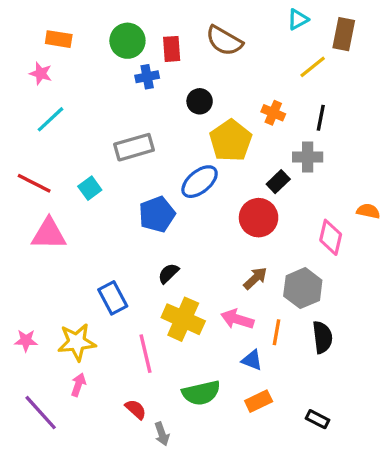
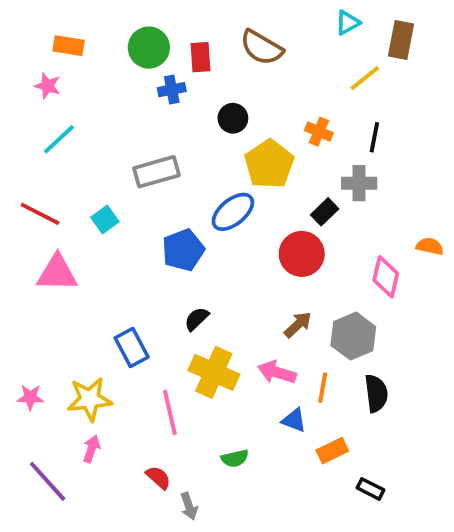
green semicircle: (201, 393) -> (235, 458), size x0.6
orange rectangle: (259, 401) -> (332, 451), moved

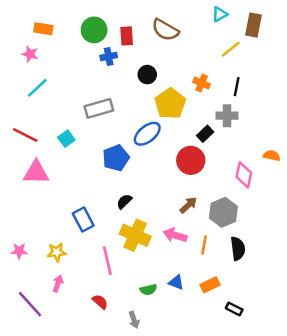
yellow star: (90, 399) -> (57, 252), size x0.7
blue triangle: (294, 420) -> (176, 282), moved
gray arrow: (189, 506) -> (134, 320), moved

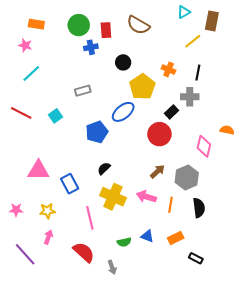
gray rectangle: (99, 108) -> (83, 91), size x0.7
pink triangle: (36, 172) -> (38, 170), moved
red semicircle: (100, 302) -> (84, 252), size x1.6

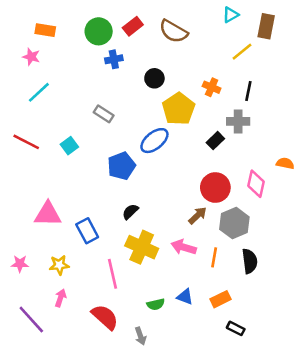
red rectangle: (106, 30) -> (133, 26), moved, turned 56
gray rectangle: (83, 91) -> (104, 114), turned 49
red circle: (159, 134) -> (215, 188), moved
black rectangle: (196, 258) -> (236, 328), moved

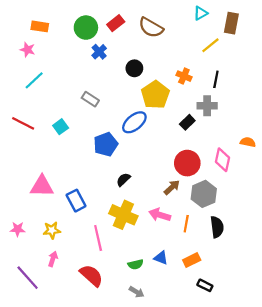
blue cross: (114, 59) -> (99, 52), turned -32
black semicircle: (130, 212) -> (123, 180), moved
gray arrow: (140, 336) -> (137, 292), moved, turned -40

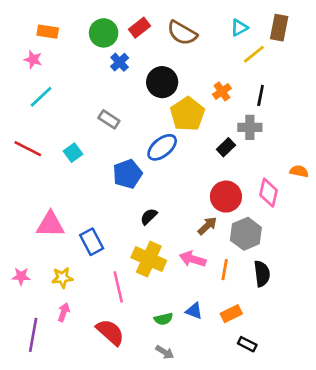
cyan triangle: (201, 13) -> (239, 28), moved
black circle: (134, 68) -> (162, 82), size x1.5
orange cross: (184, 76) -> (222, 91), turned 32
purple line: (28, 278) -> (33, 335), turned 52

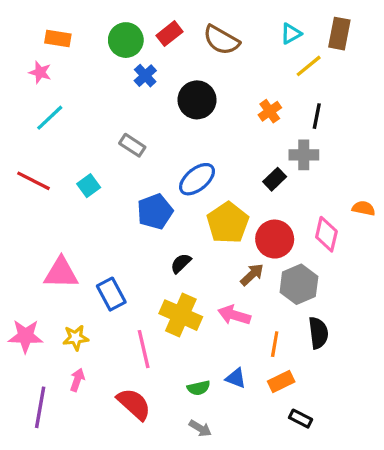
yellow pentagon: (187, 114) -> (228, 223), moved
orange line: (225, 270) -> (275, 344), moved
pink star: (21, 276) -> (26, 336), size x1.5

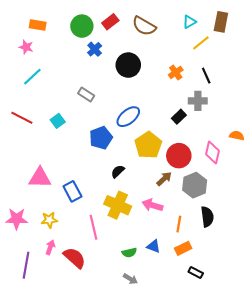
black line: (317, 116) -> (206, 76), turned -35
red semicircle: (134, 404) -> (75, 258), moved

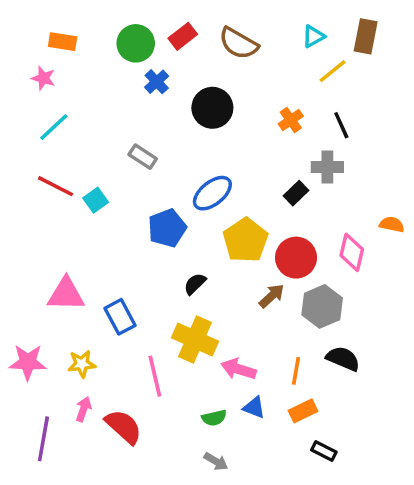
red line: (22, 118) -> (56, 186), moved
pink arrow: (152, 205) -> (239, 369), moved
black semicircle: (207, 217) -> (343, 359), turned -60

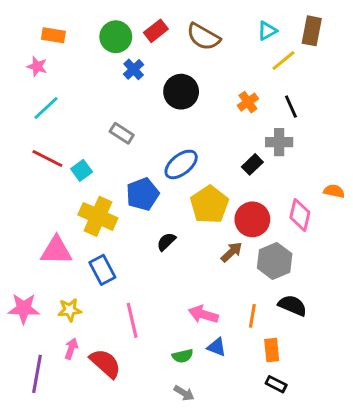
yellow cross: (195, 339) -> (98, 216), moved
orange rectangle: (303, 411) -> (272, 350), moved, turned -70

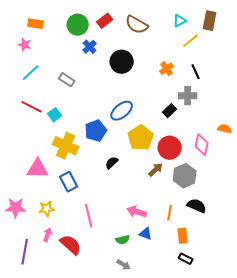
gray rectangle: (122, 133) -> (67, 80), moved

